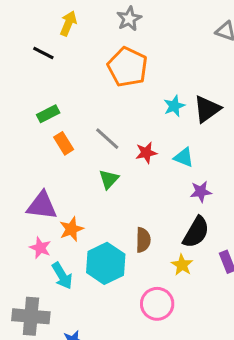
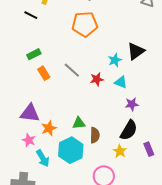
orange pentagon: (128, 67) -> (85, 24), turned -30
cyan star: (174, 106) -> (115, 60), moved
green triangle: (109, 179) -> (79, 123), moved, turned 40

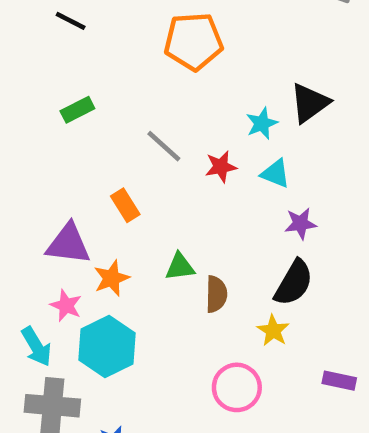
orange rectangle: (44, 73) -> (125, 205), moved
purple rectangle: (149, 149) -> (339, 381), moved, turned -56
cyan hexagon: (71, 150) -> (107, 346), moved
cyan arrow: (43, 158) -> (36, 346), moved

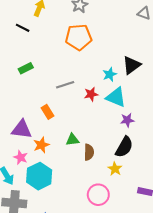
gray line: (164, 146) -> (65, 85), turned -60
cyan triangle: (275, 173) -> (116, 97), size x1.5

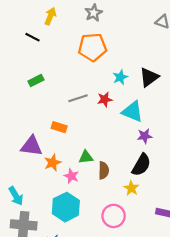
cyan star: (110, 74) -> (120, 77), moved
red star: (91, 94) -> (105, 99), moved
orange rectangle: (47, 112) -> (59, 127), turned -40
pink star: (21, 157) -> (71, 176), moved
cyan hexagon: (39, 176) -> (66, 207), moved

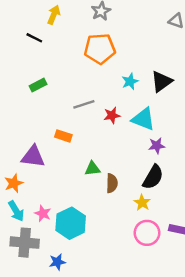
red star: (105, 99) -> (112, 115), moved
orange star: (53, 163) -> (14, 183), moved
pink star: (71, 176) -> (43, 213), moved
pink circle: (114, 216) -> (147, 233), moved

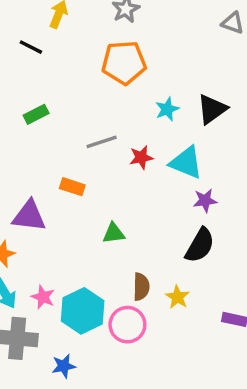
brown semicircle: (112, 183) -> (141, 287), moved
yellow star: (142, 203) -> (177, 297), moved
pink circle: (147, 233) -> (127, 325), moved

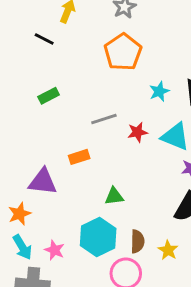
orange pentagon: (124, 63) -> (123, 52), turned -30
orange rectangle: (72, 187) -> (79, 157), turned -36
cyan hexagon: (83, 311) -> (98, 237), moved

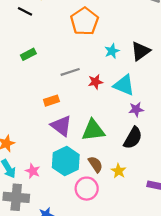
purple triangle: (43, 182) -> (61, 126), moved, turned 30
green triangle: (114, 196) -> (93, 130), moved, size x1.6
brown semicircle: (137, 241) -> (95, 164), turned -35

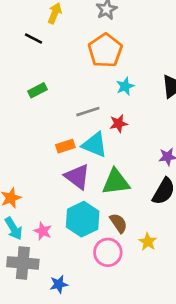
cyan star: (112, 51) -> (125, 86), moved
cyan triangle: (124, 85) -> (95, 145), moved
yellow star: (119, 171) -> (148, 242), moved

